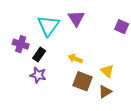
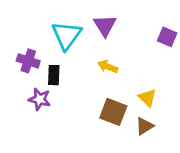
black rectangle: (39, 54) -> (54, 75), turned -32
yellow arrow: (75, 59) -> (108, 67), moved
purple star: (38, 75) -> (40, 99), moved

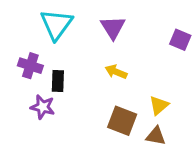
cyan triangle: (67, 35) -> (56, 24), moved
yellow triangle: (147, 98) -> (159, 105), turned 36
brown triangle: (144, 126) -> (156, 136), turned 42

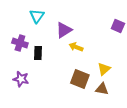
cyan triangle: (56, 24) -> (37, 16), size x0.7
purple triangle: (113, 27) -> (64, 30), moved, turned 30
purple star: (43, 107) -> (21, 79), moved

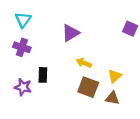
cyan triangle: (37, 16) -> (23, 20), moved
yellow arrow: (76, 47) -> (84, 63), moved
black rectangle: (38, 53) -> (43, 75), moved

